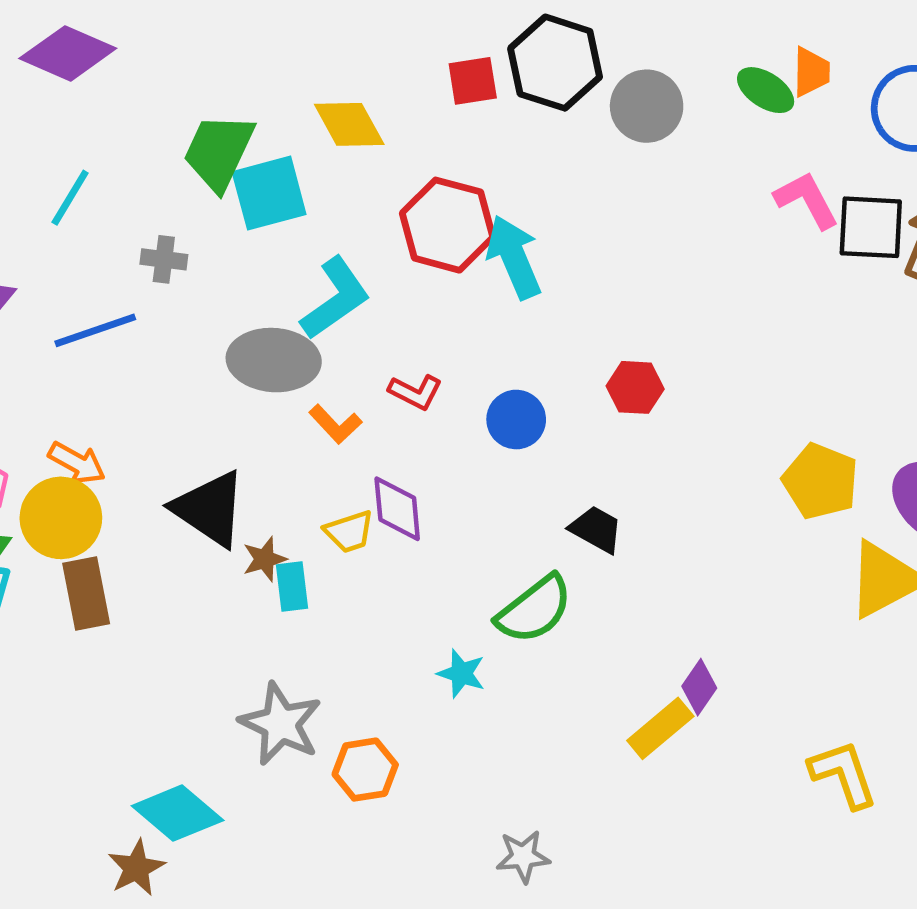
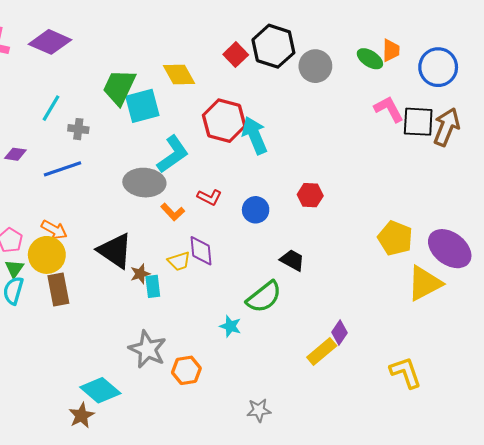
red square: (473, 81) -> (236, 55), turned -35
gray cross: (164, 259) -> (78, 129), moved

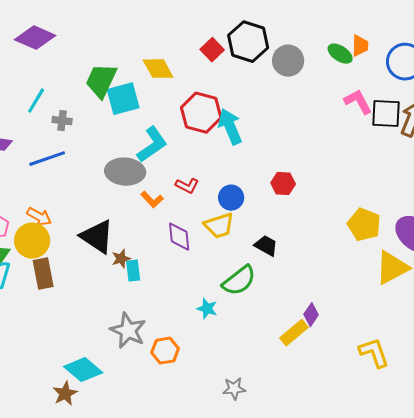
yellow trapezoid: (179, 261) -> (219, 226), moved, size x1.4

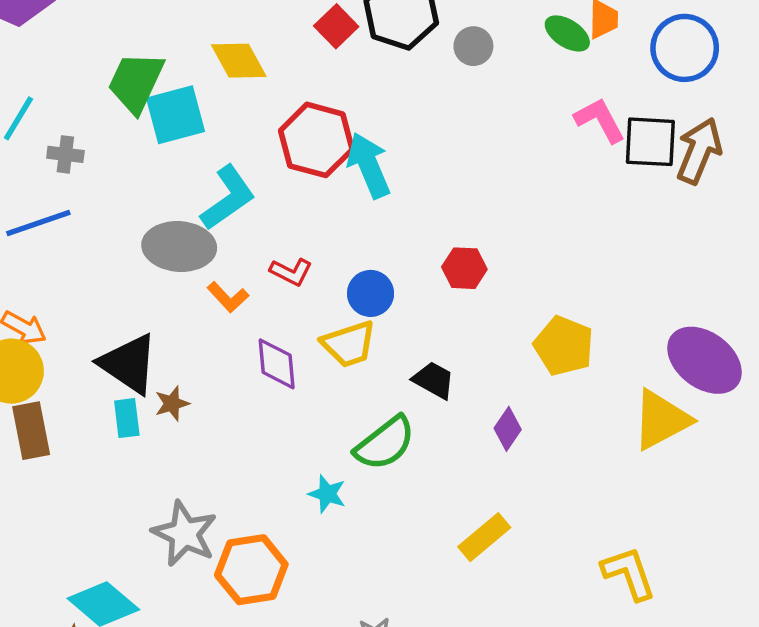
gray circle: (288, 61) -> (473, 46), size x0.7
yellow pentagon: (364, 225) -> (564, 346), moved
cyan rectangle: (133, 271) -> (127, 418), moved
purple diamond: (311, 315) -> (508, 429), moved
orange hexagon: (165, 351) -> (251, 570), size x1.4

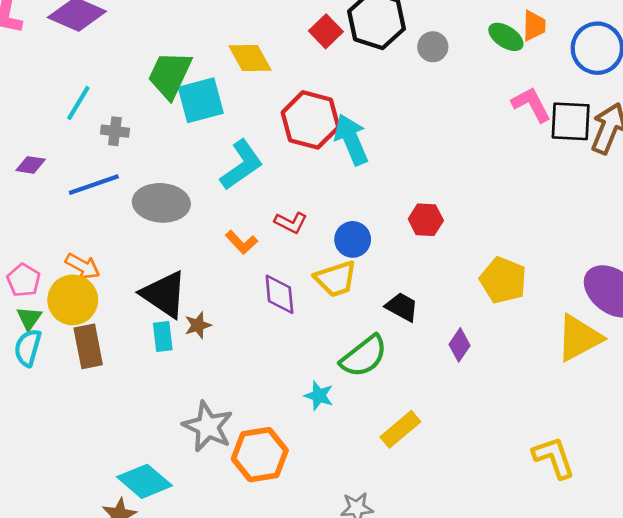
gray ellipse: (179, 247) -> (161, 203), moved
yellow rectangle: (484, 537) -> (400, 429), moved

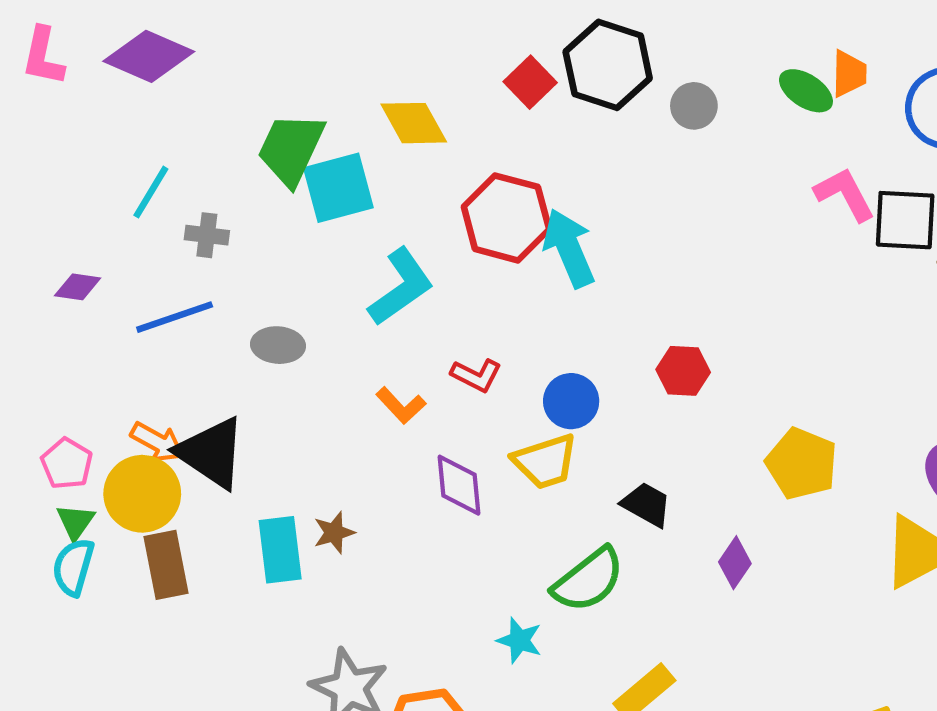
gray ellipse: (161, 203) -> (278, 345), size x0.6
black triangle: (164, 294) -> (211, 453), moved
cyan rectangle: (163, 336) -> (280, 550), size x1.4

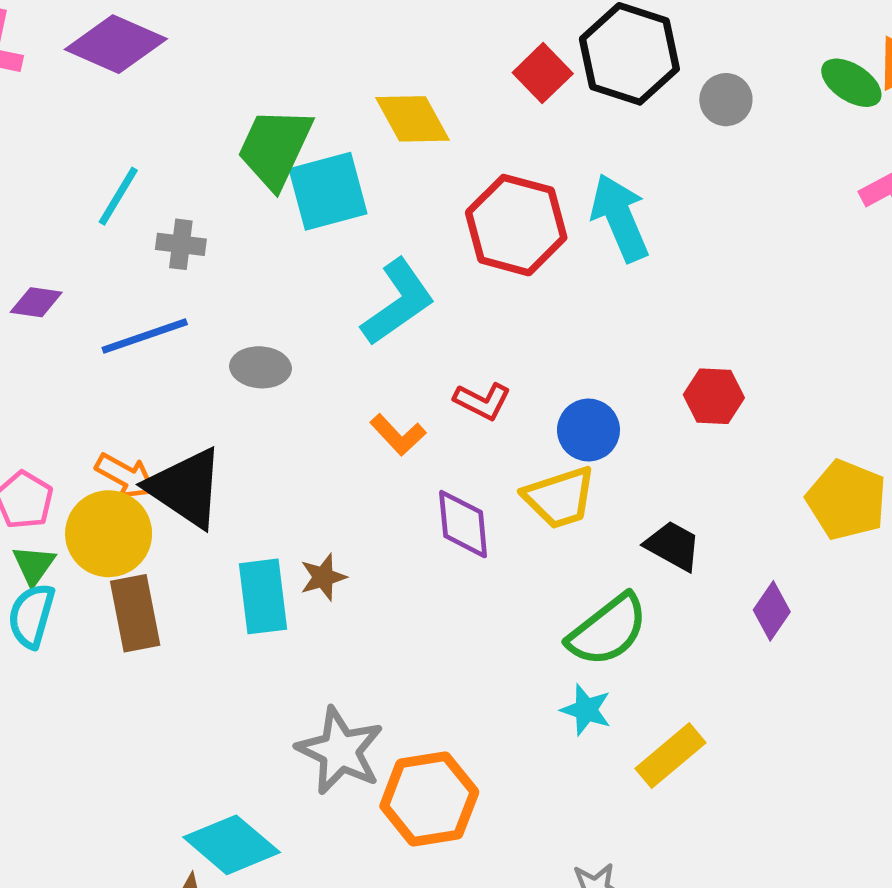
cyan arrow: (569, 248) -> (620, 218), moved
cyan star: (519, 640) -> (586, 710), moved

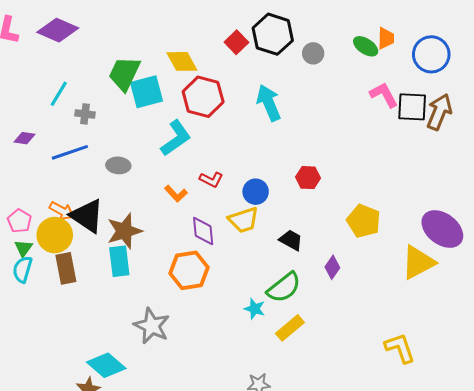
red hexagon: (516, 225) -> (203, 97), moved
brown star: (323, 577) -> (124, 231), moved, size x1.8
green semicircle: (608, 630) -> (284, 288), moved
orange hexagon: (429, 799) -> (189, 270), moved

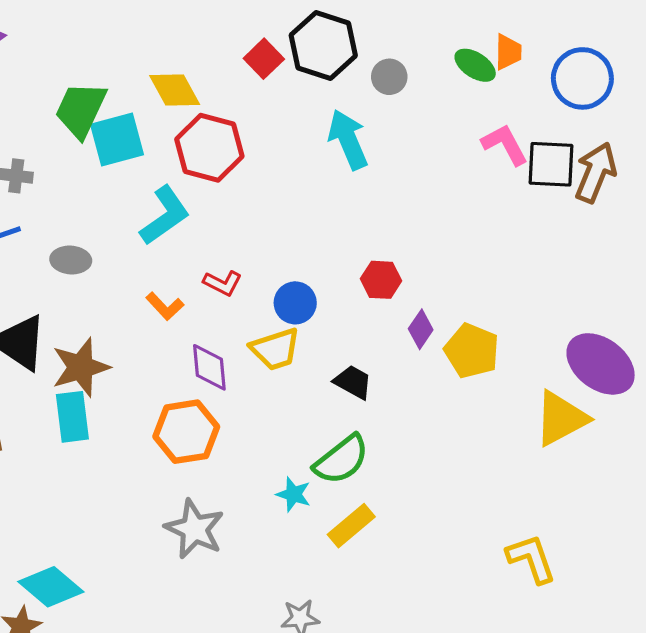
cyan arrow: (269, 103) -> (348, 140), moved
purple diamond: (332, 267) -> (421, 329), moved
gray star: (152, 326) -> (195, 529), moved

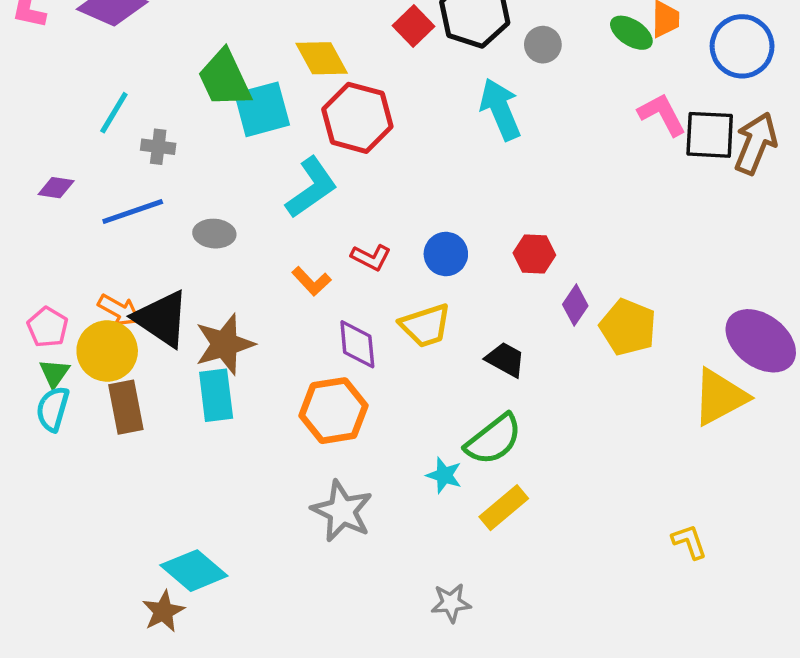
green trapezoid: (81, 110) -> (225, 79), turned -50
blue circle: (295, 303) -> (446, 254), moved
yellow L-shape: (531, 559) -> (689, 542), size x0.7

